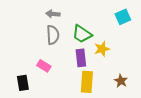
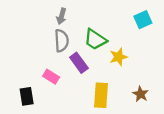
gray arrow: (53, 14) -> (62, 16), turned -80
purple rectangle: (81, 58) -> (79, 63), moved, turned -30

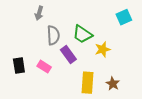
gray arrow: (62, 16) -> (39, 13), moved
brown star: (141, 94) -> (113, 84), moved
black rectangle: (27, 96) -> (19, 66), moved

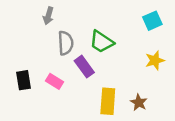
yellow star: (103, 49) -> (155, 60), moved

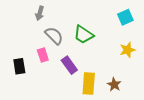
gray semicircle: (66, 43) -> (54, 36), turned -42
purple rectangle: (84, 67) -> (69, 65), moved
pink rectangle: (55, 81) -> (43, 55), moved, turned 40

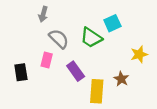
cyan square: (125, 17) -> (112, 23), moved
pink rectangle: (43, 55) -> (47, 60), turned 32
brown star: (114, 85) -> (121, 79), moved

